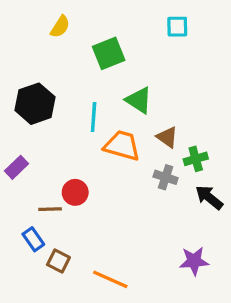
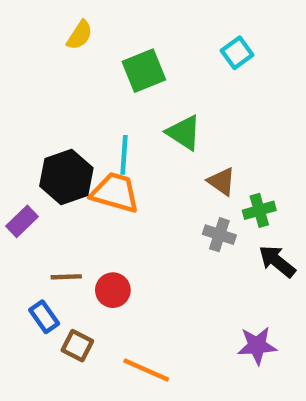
cyan square: (177, 27) -> (237, 53), moved, turned -35
black hexagon: (35, 104) -> (66, 177), moved
orange trapezoid: (122, 145) -> (115, 193), moved
red circle: (75, 192) -> (113, 290), moved

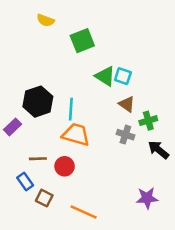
yellow semicircle: (80, 35) -> (45, 20), turned 78
cyan square: (237, 53) -> (123, 76), moved, turned -36
cyan line: (124, 155) -> (71, 109), moved
orange trapezoid: (115, 193) -> (76, 135), moved

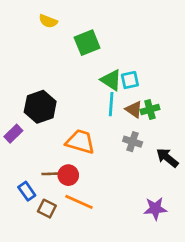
cyan square: (123, 76) -> (130, 80), turned -30
cyan line: (71, 109) -> (111, 104), moved
green cross: (148, 121) -> (150, 109), moved
brown line: (38, 159) -> (51, 174), moved
orange line: (84, 212) -> (79, 202), moved

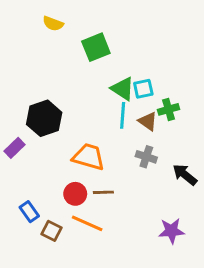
green cross: (150, 109) -> (169, 109), moved
brown line: (51, 174) -> (103, 192), moved

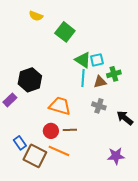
green square: (96, 47) -> (65, 32), turned -30
brown triangle: (148, 121) -> (100, 82), turned -48
brown square: (52, 231) -> (35, 156), size x1.6

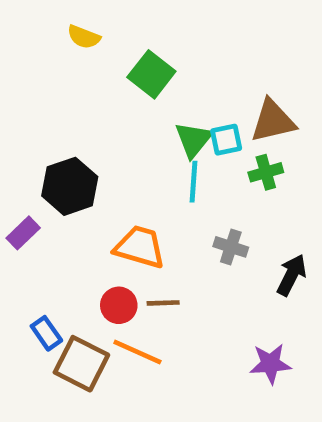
green triangle: (83, 60) -> (193, 140), turned 36
brown triangle: (100, 82) -> (273, 121), moved, size x1.5
black arrow: (125, 118) -> (291, 275), turned 78

